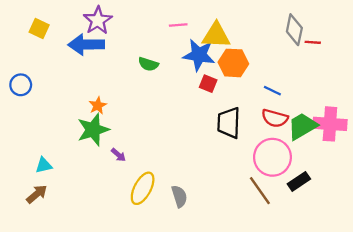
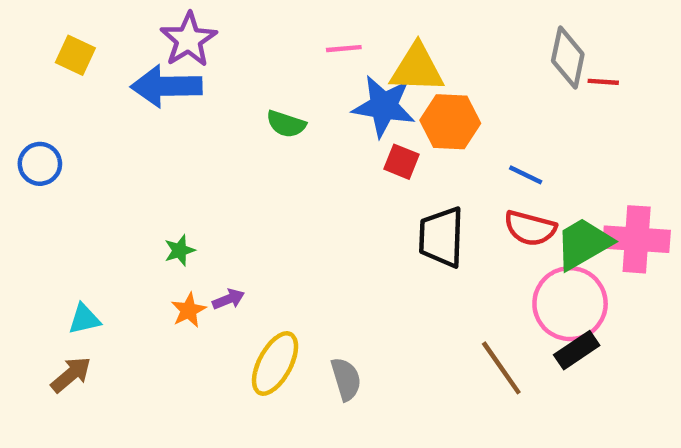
orange star: (98, 106) -> (189, 310), moved
green star: (93, 130) -> (180, 250), size x0.5
purple arrow: (118, 155) -> (228, 299), turned -63
pink circle: (272, 157) -> (570, 304), moved

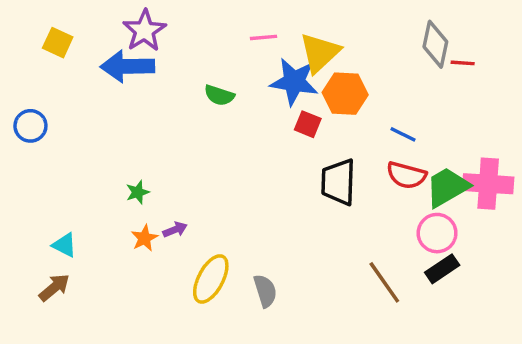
yellow triangle: (417, 68) -> (320, 53), turned -45
pink circle: (570, 304) -> (437, 233), size x0.7
cyan triangle: (84, 319) -> (64, 245), turned 40

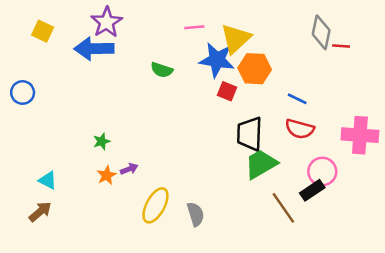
green trapezoid: (447, 187) -> (261, 164), moved
black rectangle: (442, 269) -> (312, 190), moved

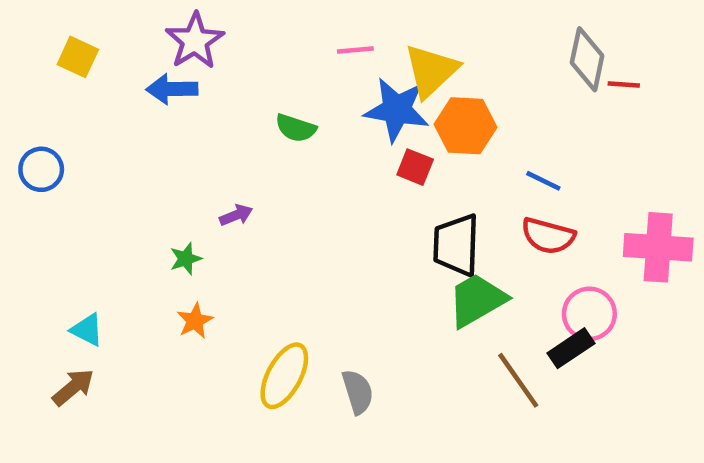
blue arrow: (94, 49) -> (172, 89), size x0.7
purple arrow: (129, 169) -> (236, 215), moved

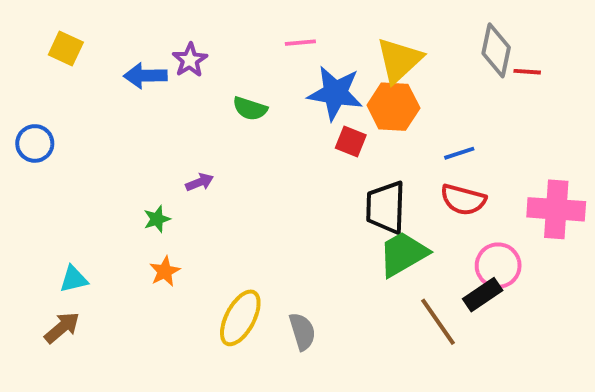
purple star: (195, 41) -> (190, 60), moved, size x0.7
yellow triangle: (431, 71) -> (399, 60), moved
blue line: (543, 181) -> (459, 153), turned -44
cyan triangle: (87, 330) -> (74, 279), turned -40

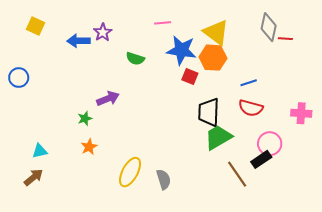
yellow triangle: (399, 60) -> (216, 32), turned -40
purple arrow: (200, 182) -> (108, 99), size x1.5
pink cross: (556, 209) -> (301, 113), size x0.7

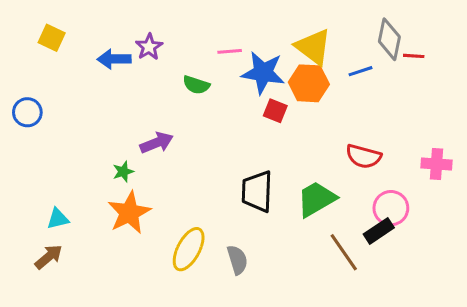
pink line: (163, 23) -> (230, 51), moved
blue line: (249, 83) -> (360, 71), moved
black trapezoid: (209, 112) -> (257, 191), moved
orange star: (89, 147) -> (129, 213), size x1.8

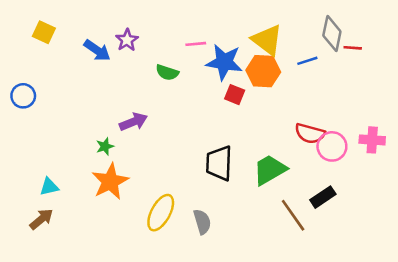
blue arrow: (114, 59) -> (97, 50), turned -144
pink circle: (391, 208) -> (332, 146), moved

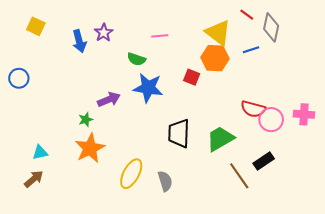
red line: (353, 48) -> (247, 15), moved, turned 32
blue arrow: (97, 50) -> (79, 41), turned 40
blue star: (224, 62) -> (148, 88), moved

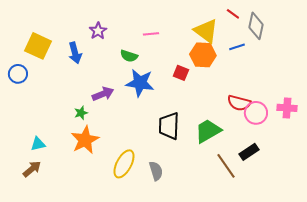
yellow square: (36, 26) -> (38, 46), moved, size x1.5
blue arrow: (79, 41) -> (75, 53), moved

